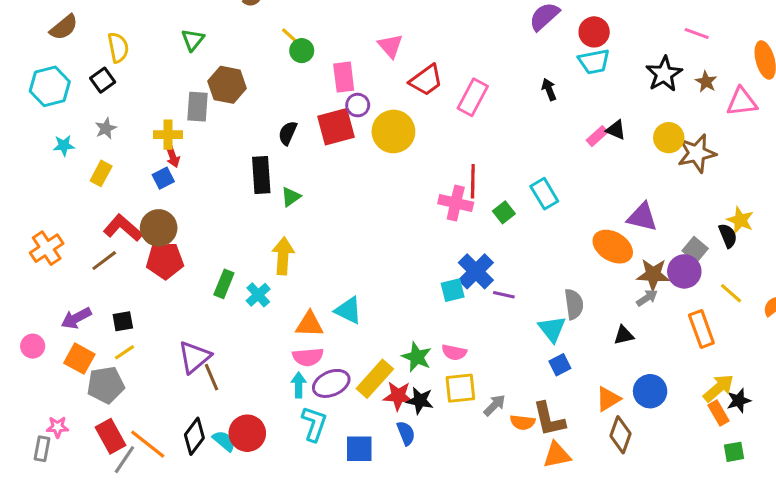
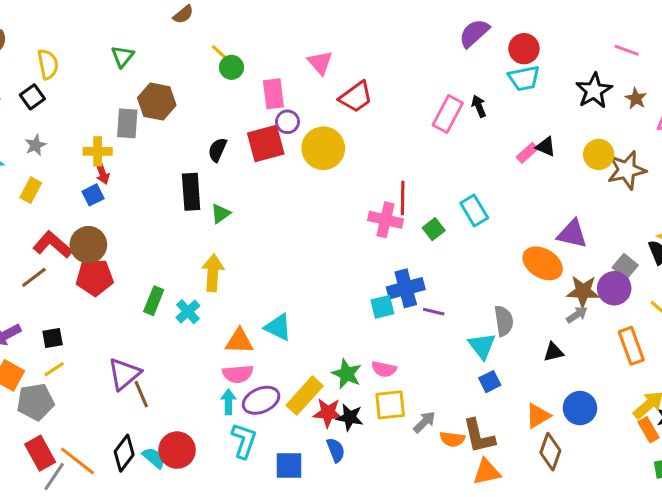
pink rectangle: (473, 97) -> (448, 114), moved
blue cross: (476, 271) -> (406, 288), turned 30

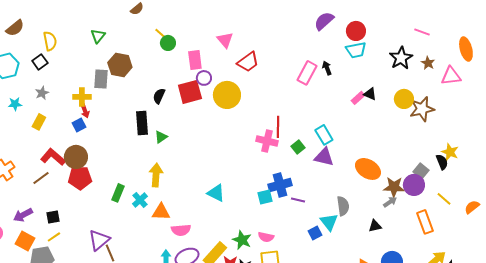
purple triangle: (572, 234) -> (324, 157), moved
cyan triangle: (278, 327) -> (216, 193), moved
orange triangle: (239, 341) -> (161, 212), moved
pink semicircle: (238, 374) -> (181, 230), moved
blue square: (490, 382) -> (315, 233), moved

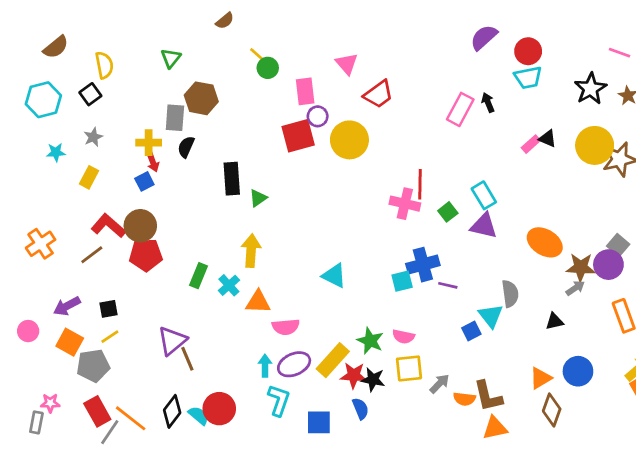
black semicircle: (159, 96) -> (186, 147), moved
yellow circle: (404, 99) -> (595, 145), size x1.4

